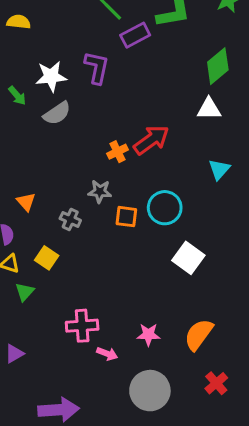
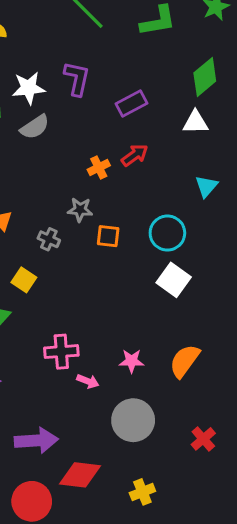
purple rectangle: (135, 35) -> (132, 104), moved
red arrow: (151, 140) -> (135, 155), size x0.7
cyan circle: (165, 208) -> (167, 233), moved
red cross: (216, 383) -> (203, 439), moved

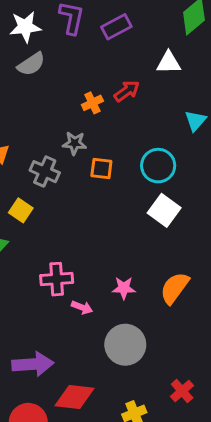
purple rectangle: (132, 104) -> (116, 27), moved
white triangle: (195, 122) -> (169, 63), moved
gray cross: (49, 239) -> (45, 172), size x1.4
red cross: (203, 439) -> (182, 391), moved

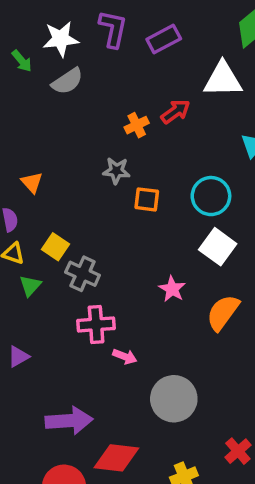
white triangle: (169, 63) -> (223, 79), size x1.4
gray cross: (45, 172) -> (83, 274), moved
pink star: (124, 288) -> (172, 289), moved, turned 30
orange semicircle: (175, 288) -> (223, 313), moved

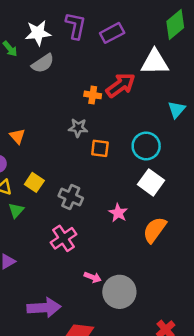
red arrow: (175, 112) -> (121, 85), size x1.4
orange cross: (137, 125) -> (93, 95), turned 35
gray cross: (83, 274) -> (71, 197), moved
pink cross: (96, 324) -> (63, 238), turned -30
pink arrow: (125, 357) -> (93, 277), moved

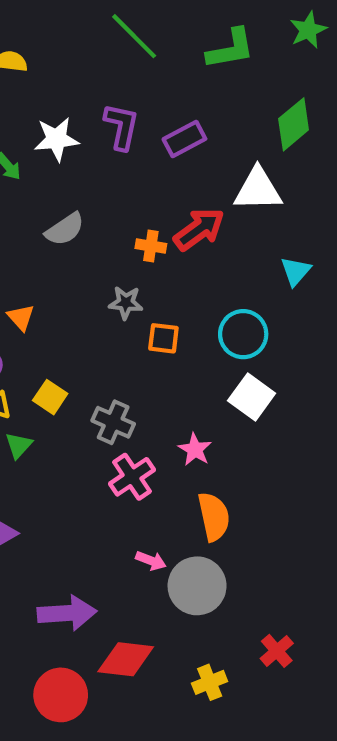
gray semicircle: (43, 63) -> (65, 229), moved
orange semicircle: (155, 230) -> (214, 517), moved, turned 132
pink cross: (63, 238) -> (132, 477), moved

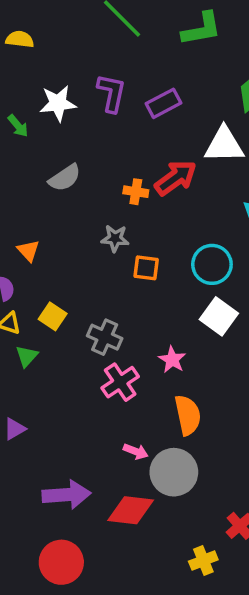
red diamond: (126, 659) -> (131, 510), moved
yellow cross: (210, 682) -> (203, 560), moved

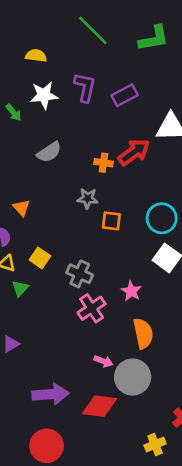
yellow semicircle: (20, 39) -> (36, 56), moved

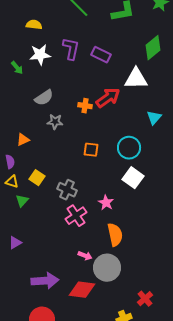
purple rectangle: (125, 95) -> (101, 55), turned 54
gray star: (88, 198) -> (55, 122), moved
orange triangle: (21, 208) -> (23, 140), turned 48

